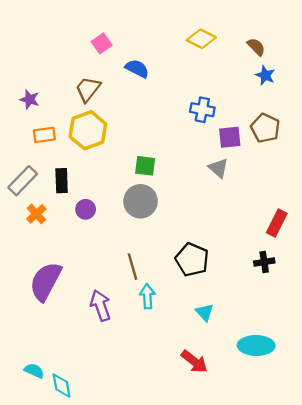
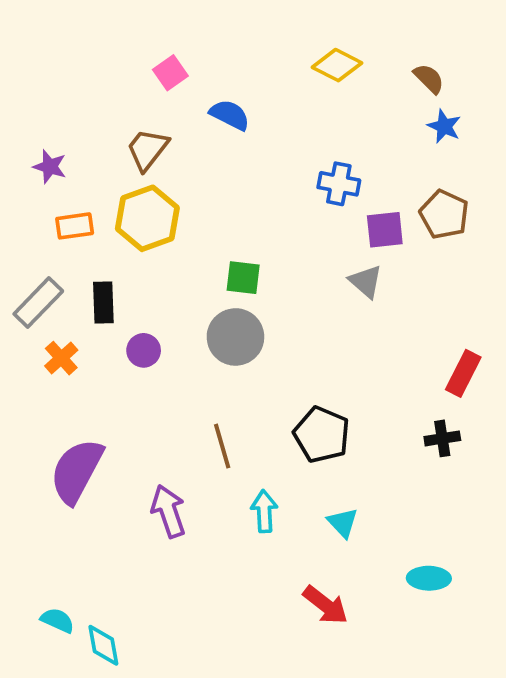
cyan arrow: (147, 296) -> (264, 511), moved
cyan ellipse: (256, 346) -> (429, 578), size x0.7

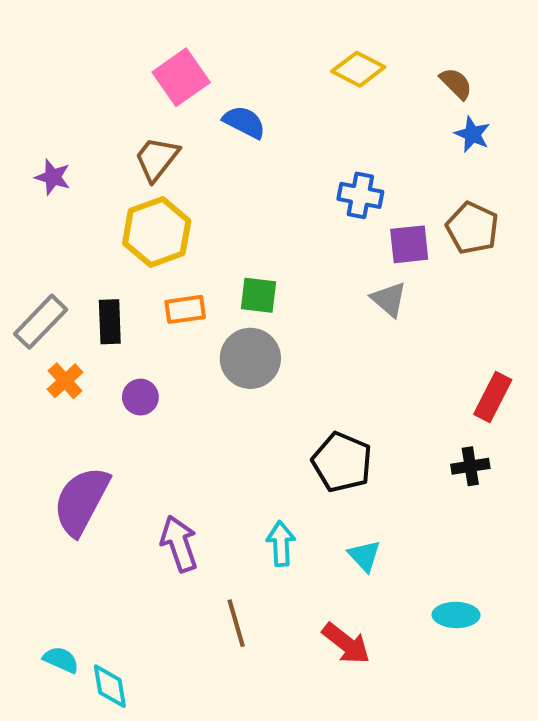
pink square: (170, 73) -> (181, 77), size x1.5
orange rectangle: (75, 226) -> (185, 309), moved
purple circle: (144, 350) -> (140, 397), moved
brown line: (222, 446) -> (236, 623), moved

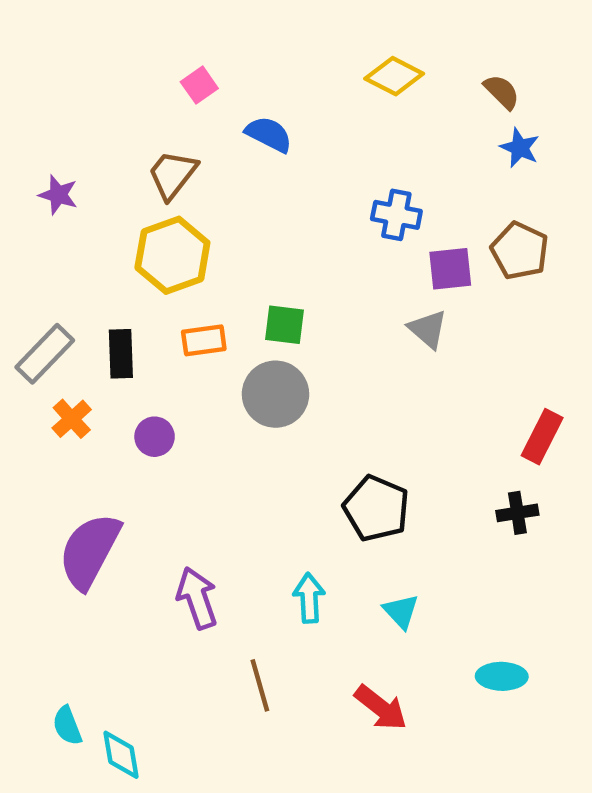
pink square: (181, 77) -> (199, 85), size x0.6
cyan semicircle: (61, 660) -> (67, 726), turned -135

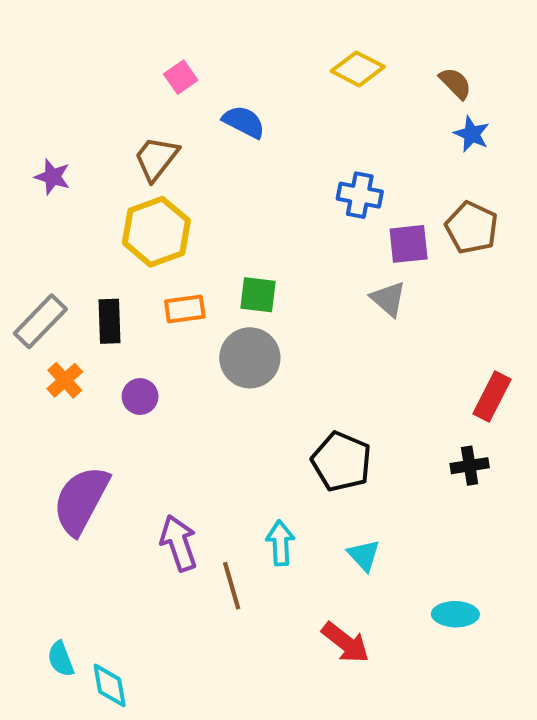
brown line: (260, 685) -> (232, 586), moved

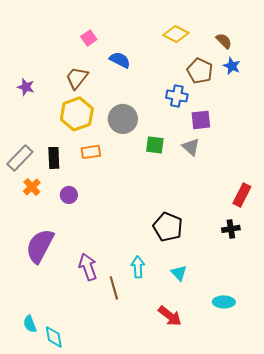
brown pentagon: (472, 228) -> (200, 71), moved
green square: (258, 295) -> (155, 145), moved
gray circle: (250, 358) -> (123, 119), moved

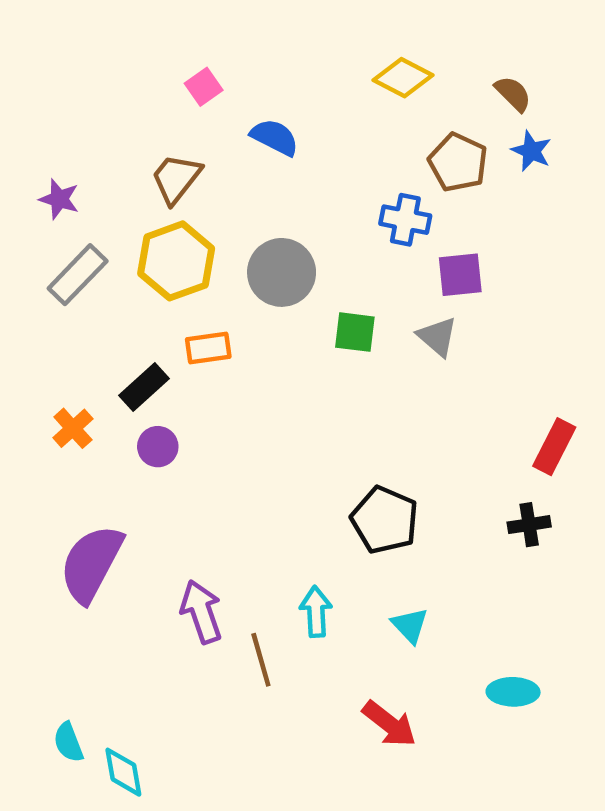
gray rectangle: (20, 158) -> (78, 275), moved
black rectangle: (54, 158) -> (144, 387), moved, turned 50

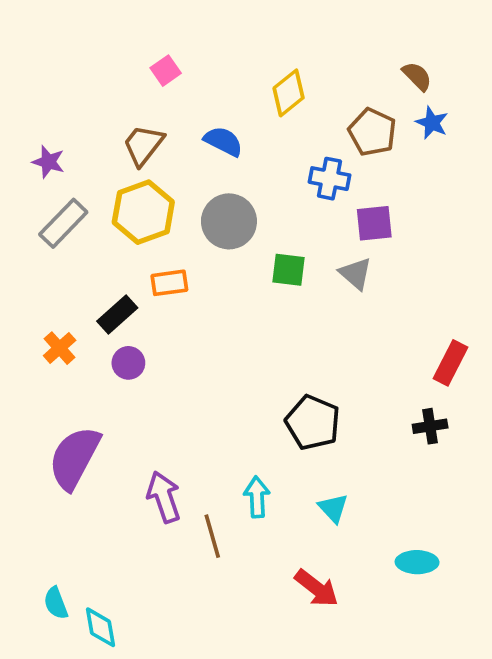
yellow diamond: (403, 78) -> (289, 93), moved, turned -66
blue semicircle: (275, 137) -> (223, 141), moved

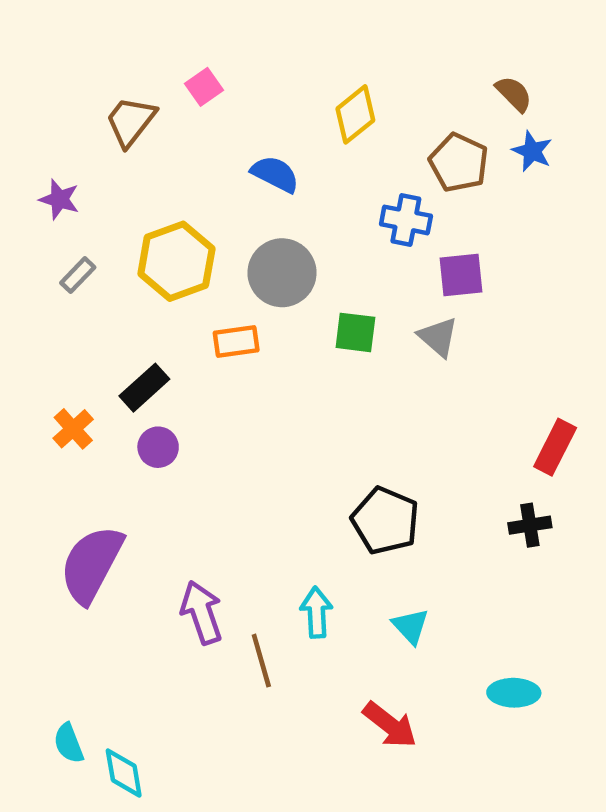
brown trapezoid: (143, 145) -> (131, 121), moved
gray rectangle: (63, 223) -> (78, 275), size x0.6
orange rectangle: (169, 283) -> (236, 342), moved

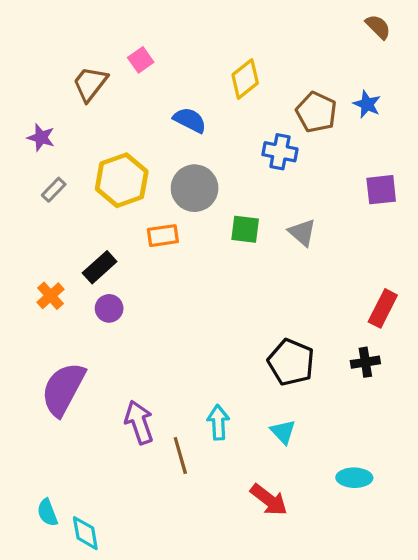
brown semicircle: (514, 94) -> (378, 27), moved
purple square: (461, 275) -> (381, 190), moved
black pentagon: (385, 521) -> (291, 362), moved

